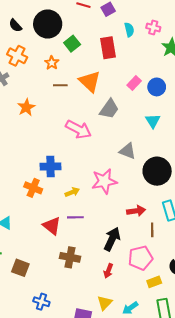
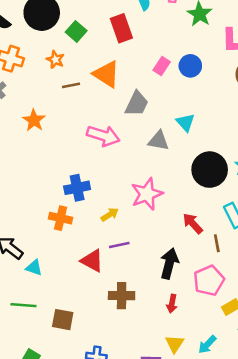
cyan triangle: (153, 121) -> (185, 122), moved
gray triangle: (128, 151) -> (159, 141), moved
red arrow: (136, 211) -> (193, 223), turned -114

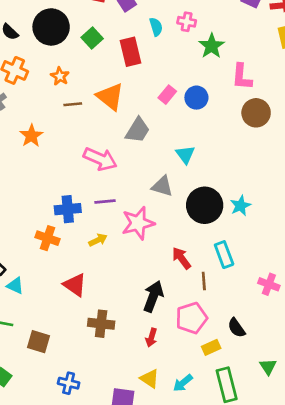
green square: (76, 31) -> (92, 38), moved
gray triangle: (159, 141) -> (162, 186), moved
purple line: (119, 245) -> (105, 202), moved
yellow triangle: (175, 344) -> (150, 379), turned -36

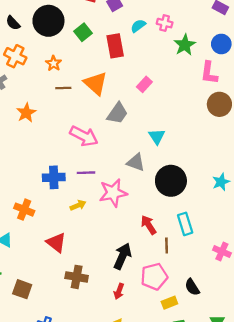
cyan semicircle: (156, 27) -> (138, 26), turned -112
blue circle: (196, 98) -> (221, 44), moved
cyan star: (240, 206) -> (221, 182), moved
orange cross: (48, 238) -> (24, 210), moved

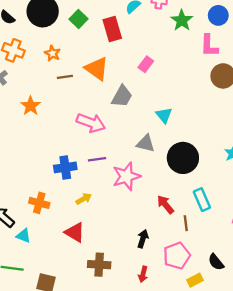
yellow arrow: (78, 205) -> (84, 199), moved
black arrow: (122, 256) -> (143, 239), size x0.7

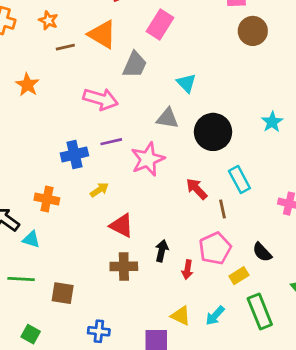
pink rectangle: (146, 64) -> (160, 25), size x1.5
red triangle: (75, 232) -> (122, 226), moved
black arrow: (143, 239) -> (162, 251), moved
red arrow: (143, 274) -> (187, 270), moved

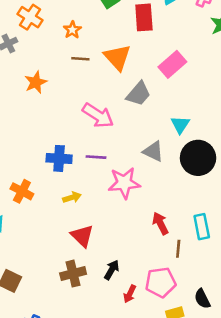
black circle: (213, 132) -> (198, 158), moved
brown cross: (124, 266) -> (73, 274), turned -30

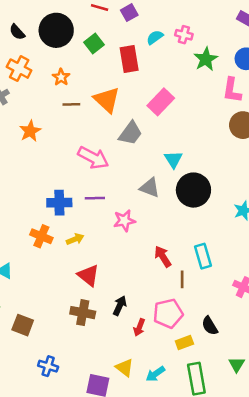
pink star: (124, 183) -> (124, 221), size x0.7
orange cross: (22, 191) -> (41, 236), moved
brown cross: (73, 274) -> (83, 313), turned 30

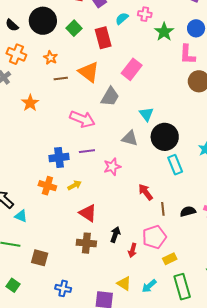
cyan rectangle: (203, 256) -> (175, 165), moved
black semicircle: (210, 326) -> (188, 211), moved, turned 112

